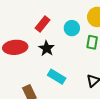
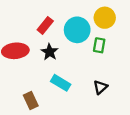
cyan circle: (72, 28) -> (77, 30), size x1.5

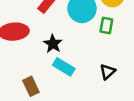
black star: (50, 52) -> (53, 44), moved

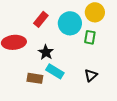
brown rectangle: (31, 86) -> (35, 78), moved, turned -56

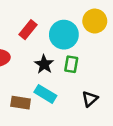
green rectangle: (90, 37) -> (71, 64), moved
black star: (46, 52) -> (44, 64), moved

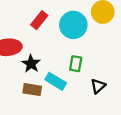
black star: (44, 64) -> (31, 64), moved
green rectangle: (71, 64) -> (76, 64), moved

